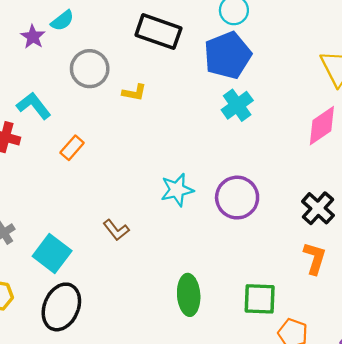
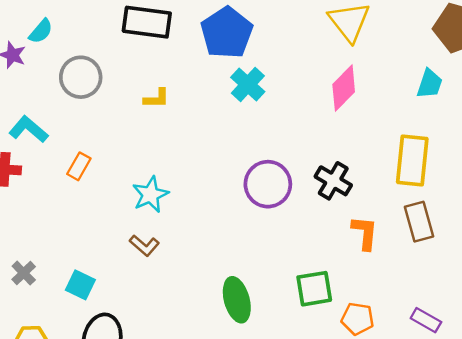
yellow L-shape: (134, 93) -> (157, 98), moved
cyan star: (177, 190) -> (150, 195), moved
black cross: (318, 208) -> (333, 181), moved
cyan square: (52, 253) -> (80, 285), size x0.7

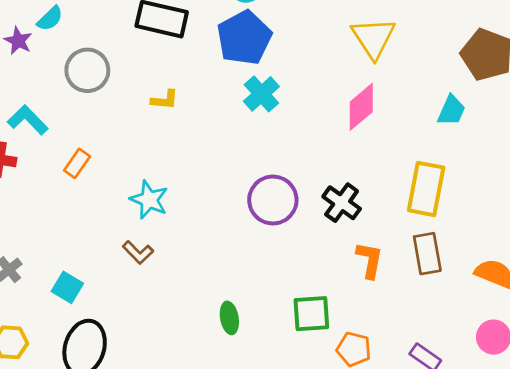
cyan star: (150, 195) -> (149, 200), turned -30
green ellipse: (237, 300) -> (229, 318), size x0.7

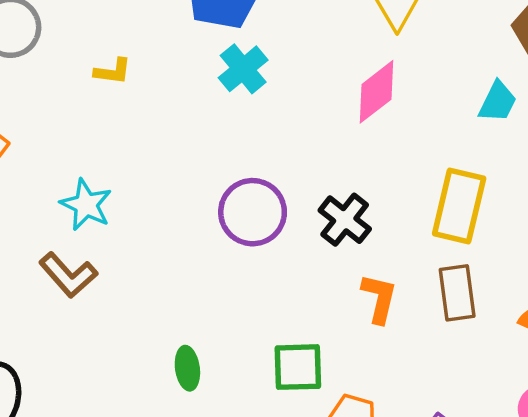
brown L-shape: (138, 252) -> (68, 275), size x1.4

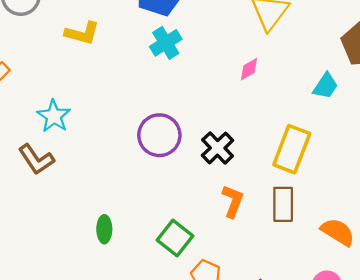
yellow L-shape: (113, 71) -> (82, 33), size x1.4
pink diamond: (377, 92) -> (249, 69), size x0.6
green square: (298, 367) -> (175, 238), turned 32

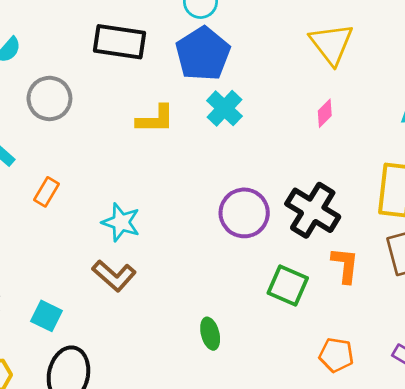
yellow L-shape: (82, 33) -> (155, 119), moved
black cross: (218, 148) -> (313, 210), size x1.4
green square: (175, 238) -> (288, 286), moved

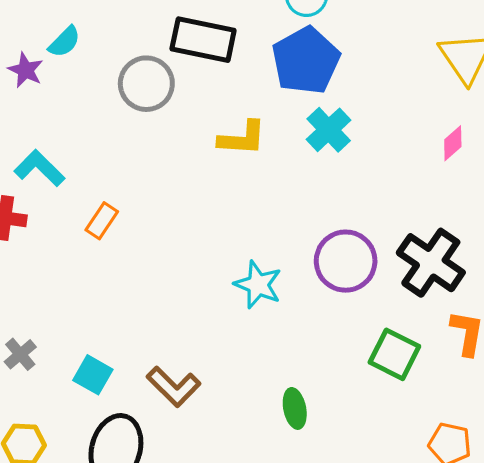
gray circle: (49, 98) -> (146, 84), moved
cyan star: (121, 222) -> (258, 285), moved
brown L-shape: (114, 276) -> (174, 387), moved

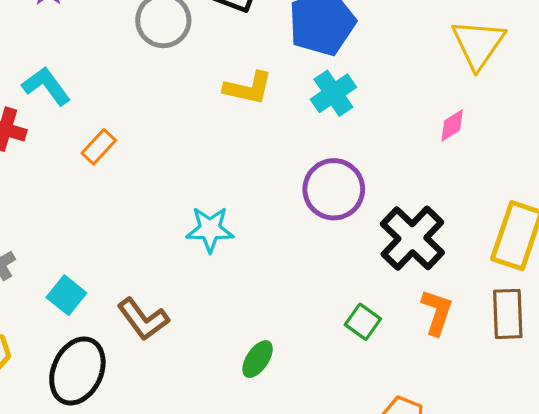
purple circle: (346, 261) -> (334, 189), moved
cyan star: (258, 285) -> (210, 229), moved, turned -30
green square: (394, 354) -> (363, 322), size x0.7
green ellipse: (295, 408) -> (258, 359), turned 36

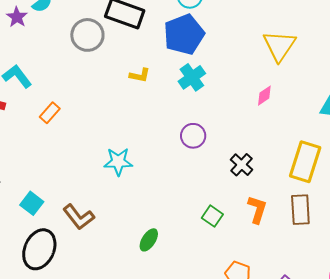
yellow L-shape: (248, 88) -> (140, 75), size x0.7
purple circle: (334, 189) -> (193, 136), size x0.7
black cross: (412, 238) -> (242, 165), size x0.6

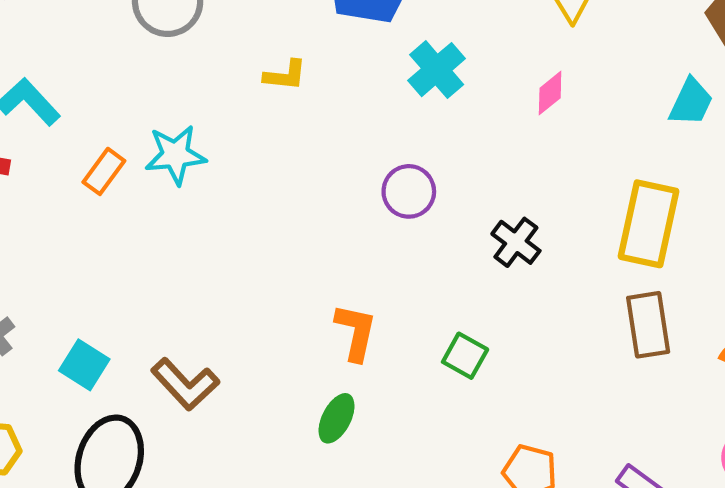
cyan cross: (192, 77) -> (437, 70), moved
cyan star: (118, 162) -> (175, 155), moved
orange L-shape: (257, 209) -> (356, 332), moved

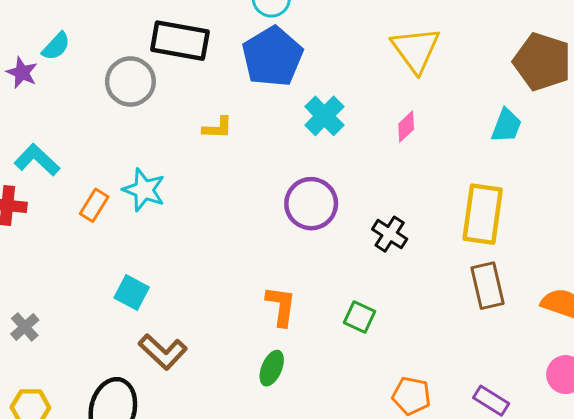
cyan star: (175, 155) -> (144, 190), turned 30
purple circle: (409, 191) -> (311, 204), size x1.4
cyan square: (84, 365) -> (132, 293), moved

